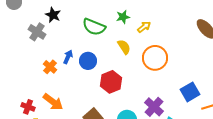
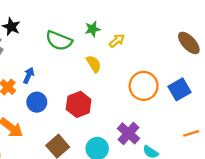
orange circle: (155, 58) -> (144, 86), moved
blue circle: (88, 61) -> (37, 102), moved
blue square: (190, 92) -> (180, 89), moved

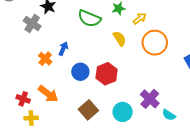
orange circle: (144, 86) -> (155, 43), moved
blue circle: (37, 102) -> (80, 72), moved

